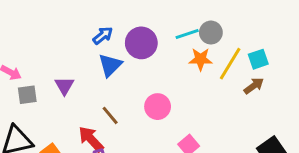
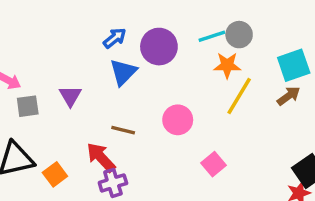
cyan square: (258, 59) -> (294, 65), size x1.4
yellow line: (230, 64) -> (239, 96), moved
brown line: (110, 115) -> (123, 130), turned -36

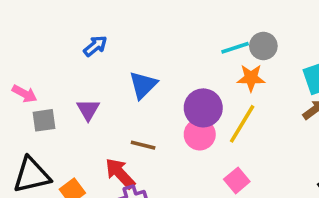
blue arrow: (115, 38) -> (95, 46), moved
purple circle: (159, 47) -> (203, 108), moved
yellow line: (239, 96) -> (242, 124), moved

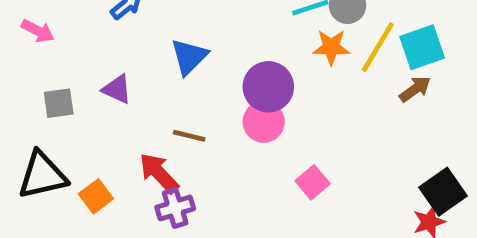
pink arrow: (25, 94) -> (38, 31), moved
purple triangle: (88, 110) -> (117, 89), turned -35
yellow line: (242, 124) -> (378, 47), moved

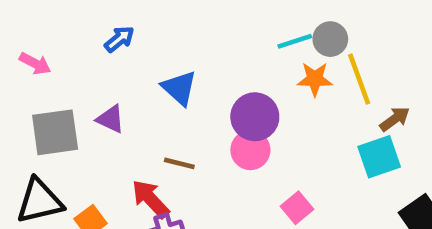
yellow line: (378, 47) -> (359, 79), turned -51
cyan square: (422, 47) -> (379, 157), moved
blue triangle: (189, 57) -> (179, 88), turned -33
gray square: (59, 103) -> (55, 132), size x1.6

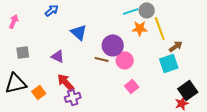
pink arrow: (35, 63) -> (14, 21), turned -96
purple triangle: (111, 119) -> (58, 56), moved
gray square: (55, 132) -> (23, 52), size x0.6
pink circle: (250, 150) -> (125, 60), moved
brown line: (179, 163) -> (102, 59), moved

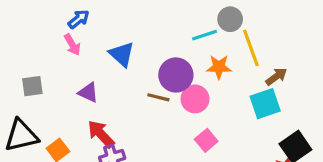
cyan line: (131, 11) -> (205, 35), moved
pink arrow: (14, 21) -> (72, 45), moved, turned 128
orange star: (140, 28) -> (219, 67), moved

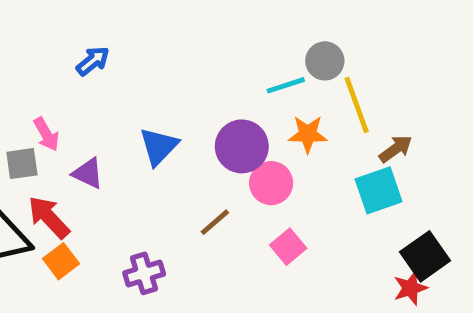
pink arrow: (72, 45) -> (46, 134), moved
blue triangle: (122, 54) -> (159, 146), moved, turned 32
purple triangle: (88, 93) -> (88, 173), moved
brown line: (158, 97) -> (215, 222), moved, turned -55
red arrow: (101, 134) -> (49, 217), moved

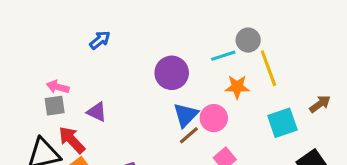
pink arrow: (46, 134) -> (58, 87), moved, turned 135
blue triangle: (159, 146) -> (186, 115), moved
purple circle: (242, 146) -> (172, 73), moved
brown arrow: (396, 149) -> (320, 104), moved
brown line: (215, 222) -> (189, 135), moved

